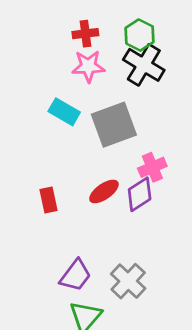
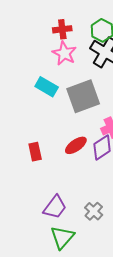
pink star: (88, 66) -> (64, 53), turned 30
gray cross: (128, 281) -> (94, 211), size x0.7

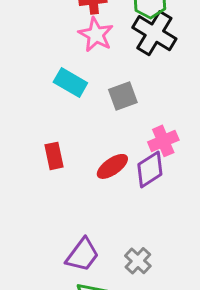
gray square: (83, 96) -> (123, 96), size x0.6
red rectangle: (35, 152) -> (54, 156), moved

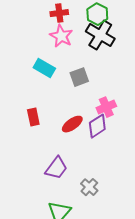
purple trapezoid: (82, 255) -> (56, 168), moved

